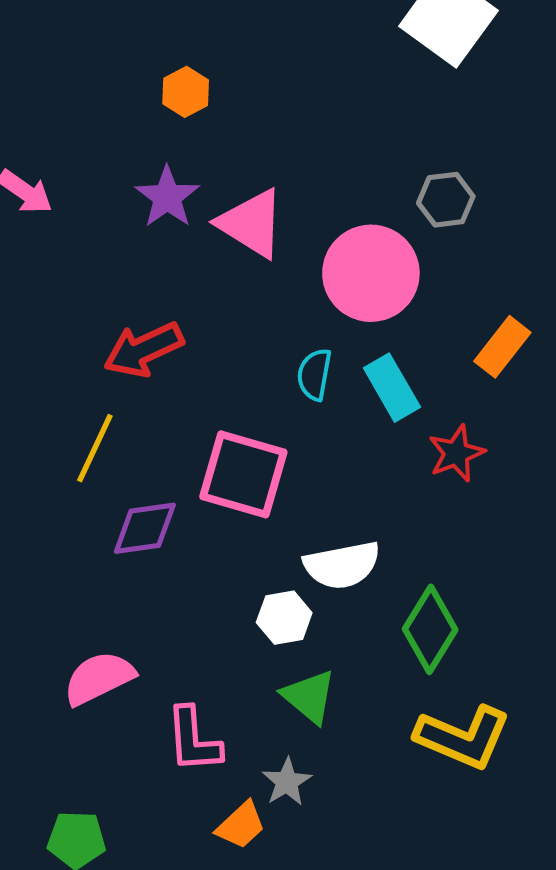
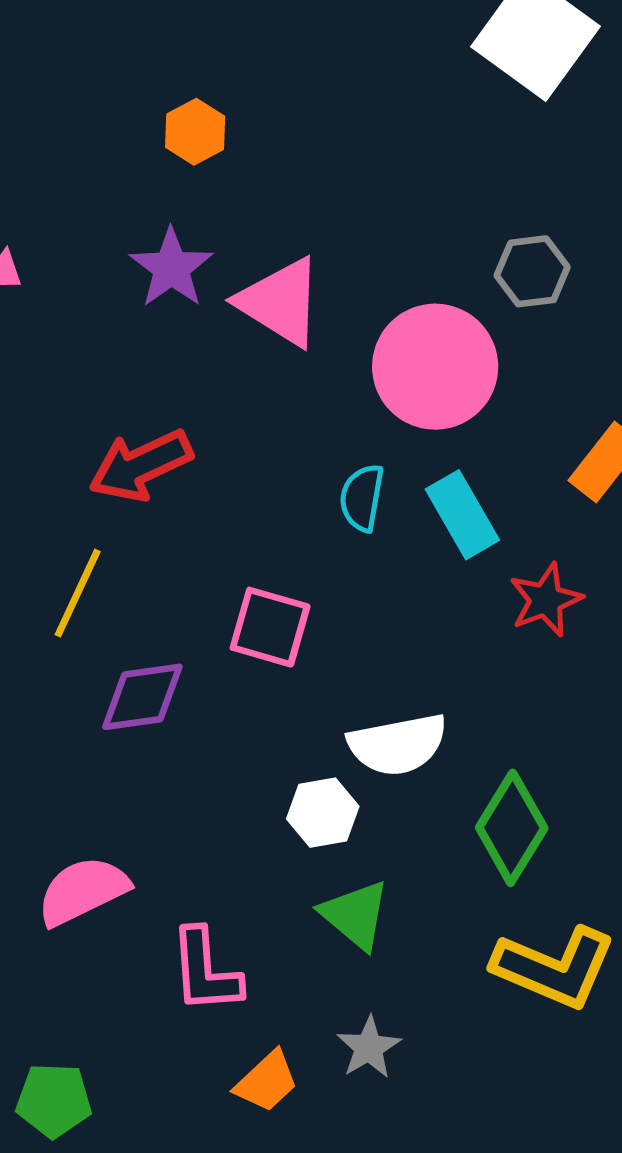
pink square: (243, 474) -> (270, 627), size x0.7
gray star: (287, 782) -> (369, 1047), moved

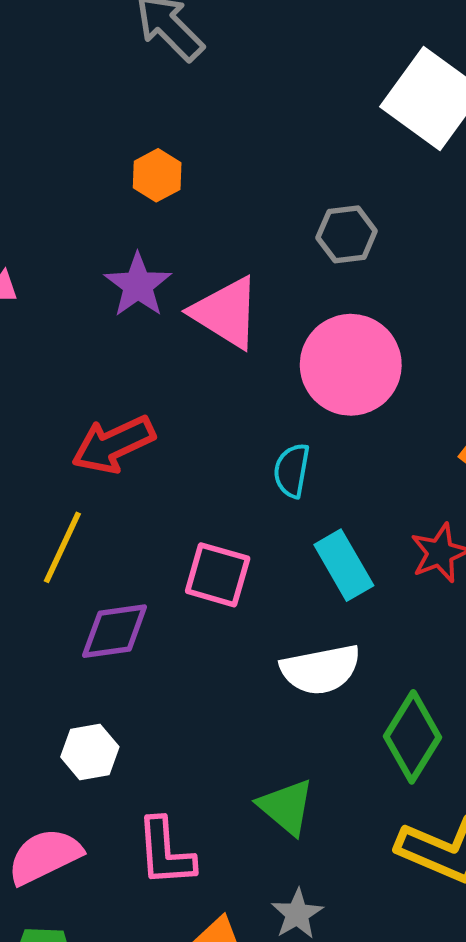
gray hexagon: (532, 271) -> (347, 234), moved
cyan rectangle: (462, 515) -> (344, 565), moved
white hexagon: (323, 813) -> (90, 752), moved
pink semicircle: (83, 891) -> (45, 856), moved

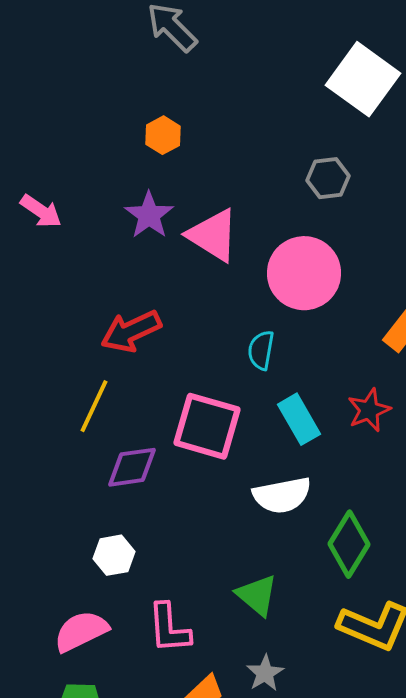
gray hexagon: (347, 234) -> (328, 178), moved
pink square: (218, 575) -> (207, 426), size x1.4

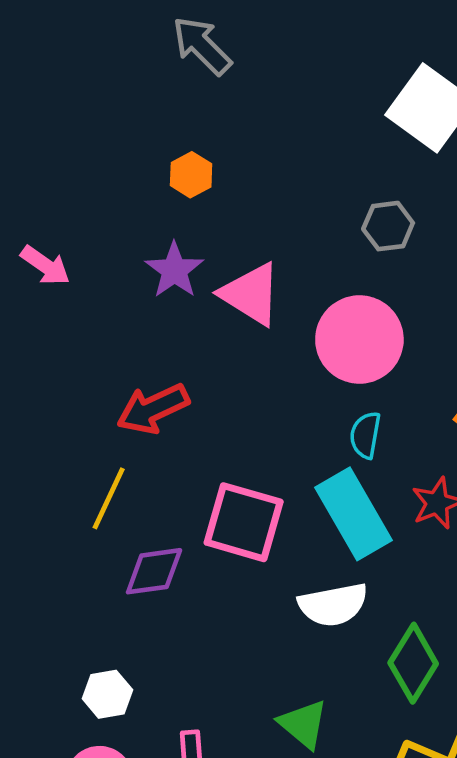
cyan semicircle: (261, 350) -> (365, 435), moved
cyan rectangle: (299, 419) -> (353, 514), size x1.5
white hexagon: (114, 555) -> (107, 694), moved

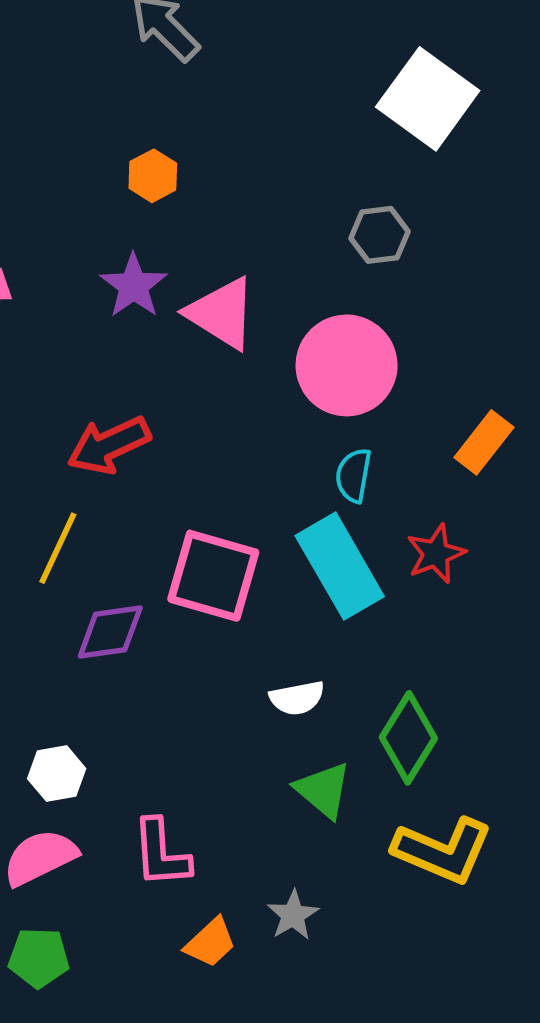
white semicircle: (333, 605) -> (297, 698), moved, size x0.7
green triangle: (303, 724) -> (323, 790), moved

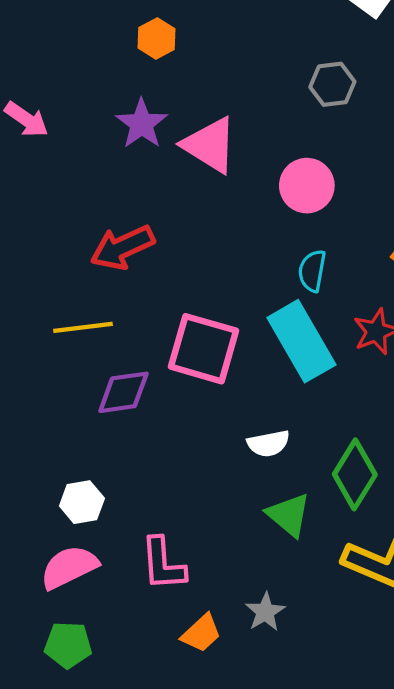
pink circle: (347, 365) -> (307, 186), size x0.7
yellow line: (58, 548) -> (83, 327), turned 58

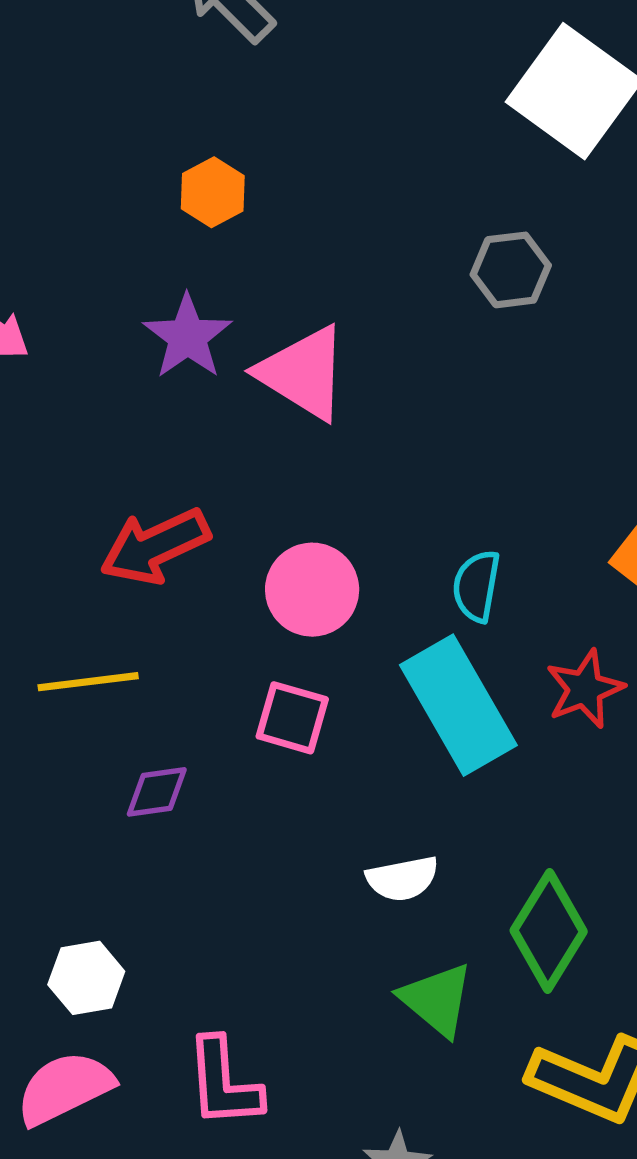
pink circle: (307, 186) -> (312, 590), moved
pink square: (203, 349) -> (292, 718), size x0.6
purple diamond: (123, 392) -> (157, 792), size x0.7

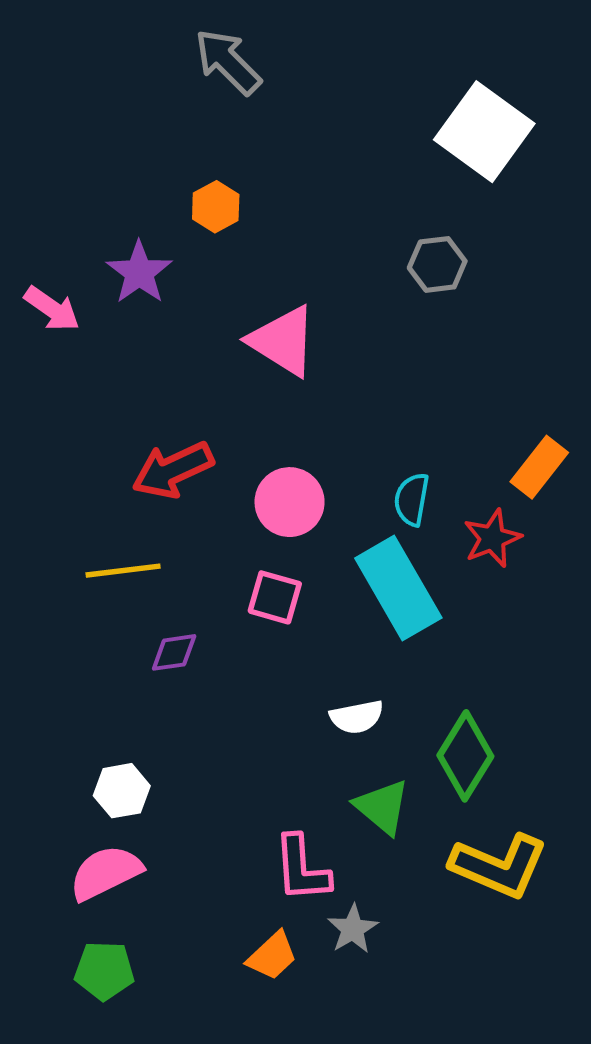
purple star: (187, 337) -> (139, 273), moved
red star: (585, 689) -> (492, 538), moved
pink L-shape: (224, 1083) -> (302, 869), moved

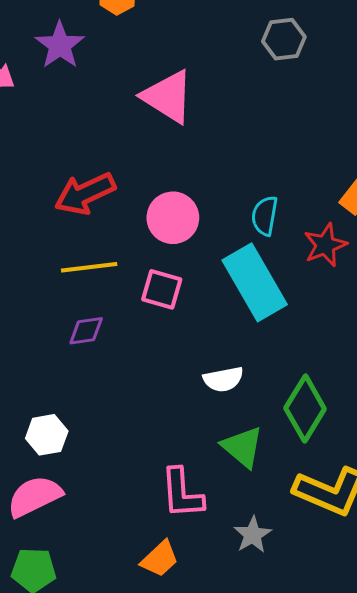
yellow line: (123, 571) -> (89, 267), moved
gray star: (353, 929) -> (253, 535), moved

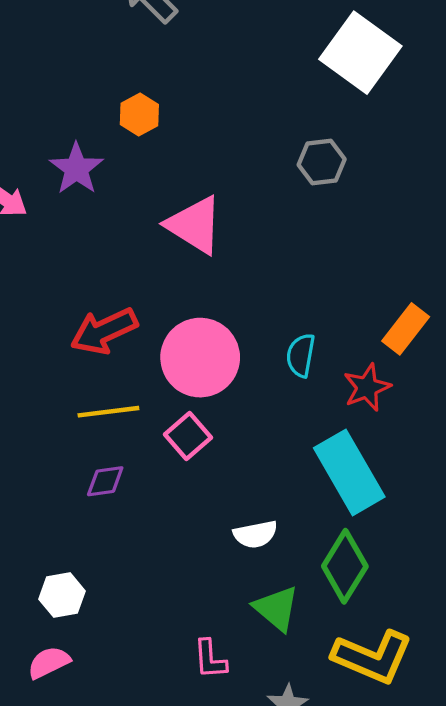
pink circle: (173, 218) -> (200, 358), size x1.4
cyan rectangle: (255, 282) -> (349, 472), moved
pink square: (162, 289) -> (188, 436), turned 33
pink L-shape: (182, 493) -> (210, 659), size x0.7
pink semicircle: (35, 496) -> (49, 662), size x0.7

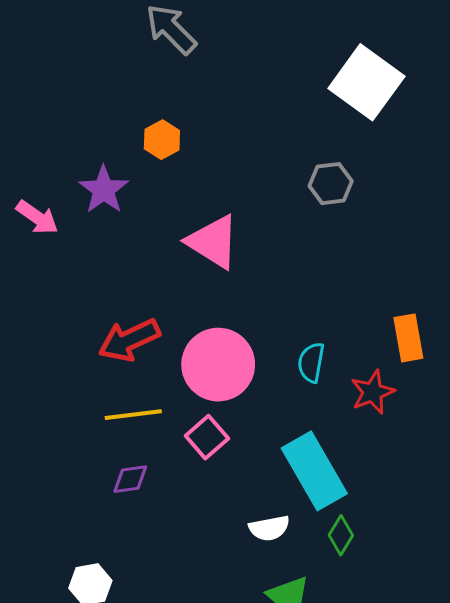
orange rectangle: (406, 329) -> (408, 338), turned -48
cyan rectangle: (349, 472) -> (314, 471), moved
green diamond: (345, 566) -> (341, 535), moved, size x0.6

